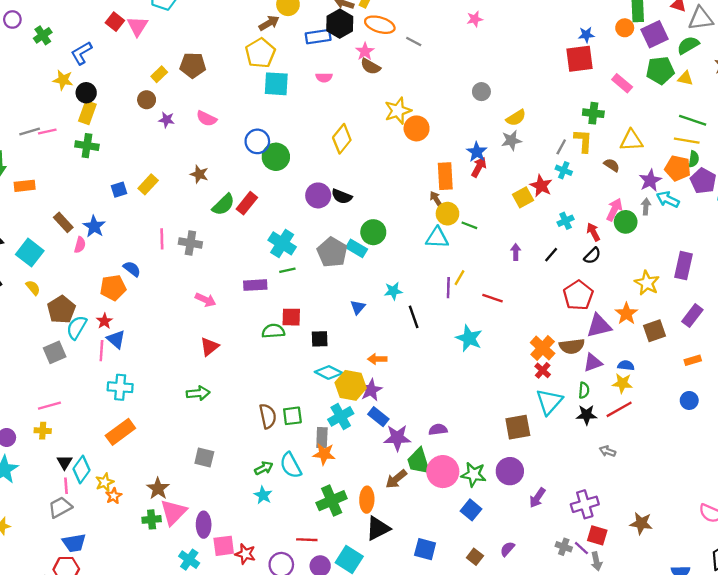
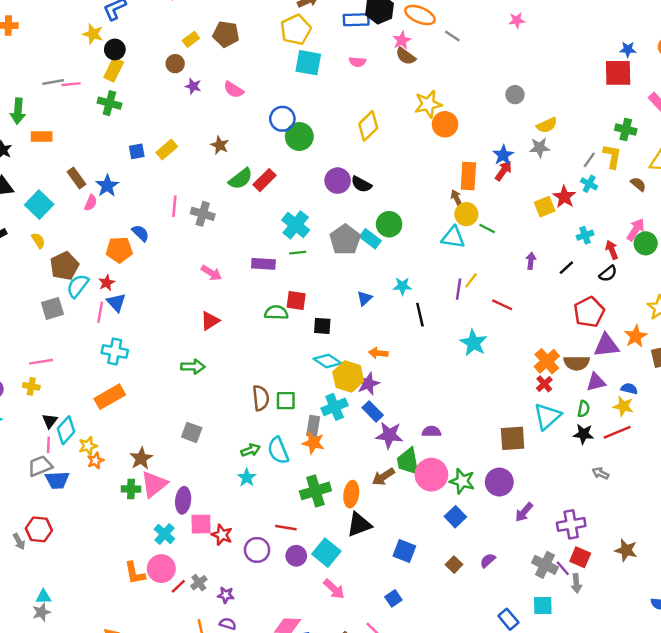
blue trapezoid: (74, 543) -> (57, 480), moved
gray cross: (564, 547) -> (545, 565), size x1.5

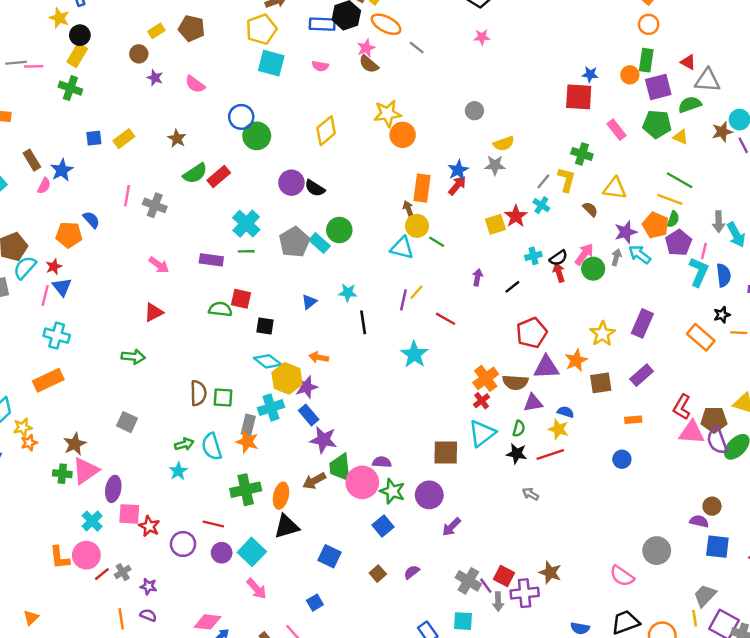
black semicircle: (608, 274) -> (558, 258), moved
purple semicircle: (431, 431) -> (382, 462), moved
purple cross: (571, 524) -> (525, 593), moved

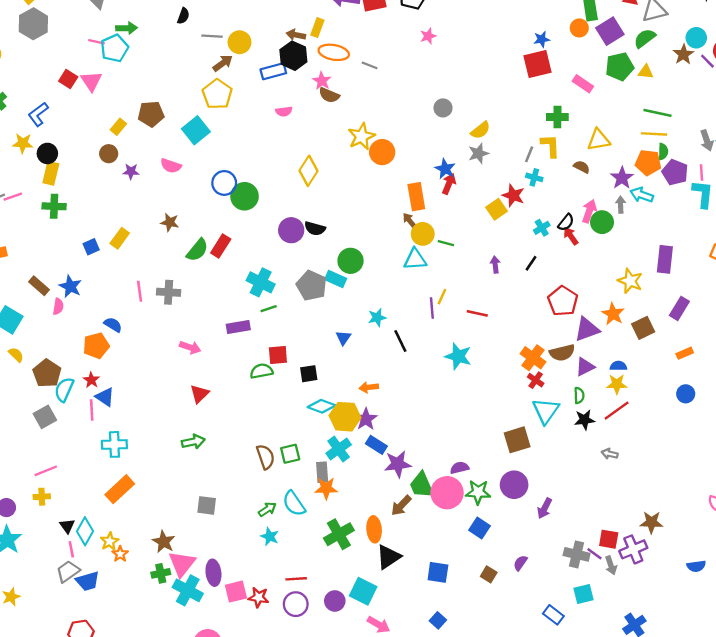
cyan square: (271, 63) -> (196, 130), moved, turned -36
cyan cross: (92, 521) -> (188, 590), moved, size x1.4
red line: (213, 524) -> (296, 579), moved

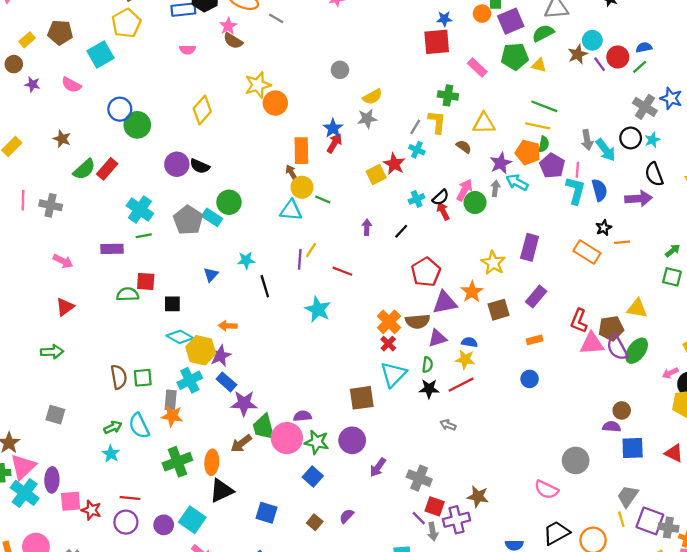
gray cross: (577, 554) -> (419, 478), moved

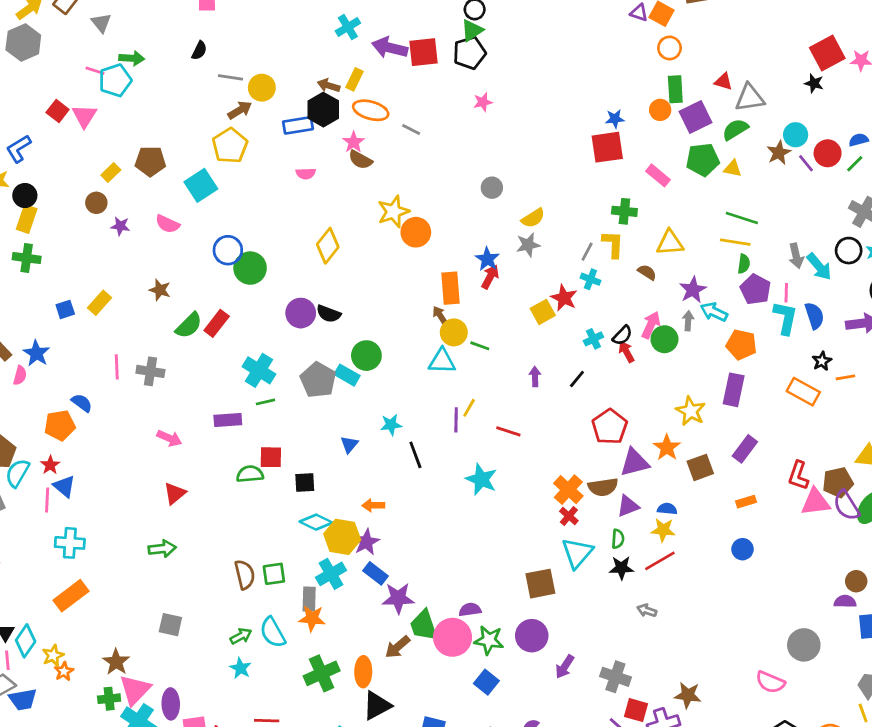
orange pentagon: (528, 152) -> (741, 345), moved

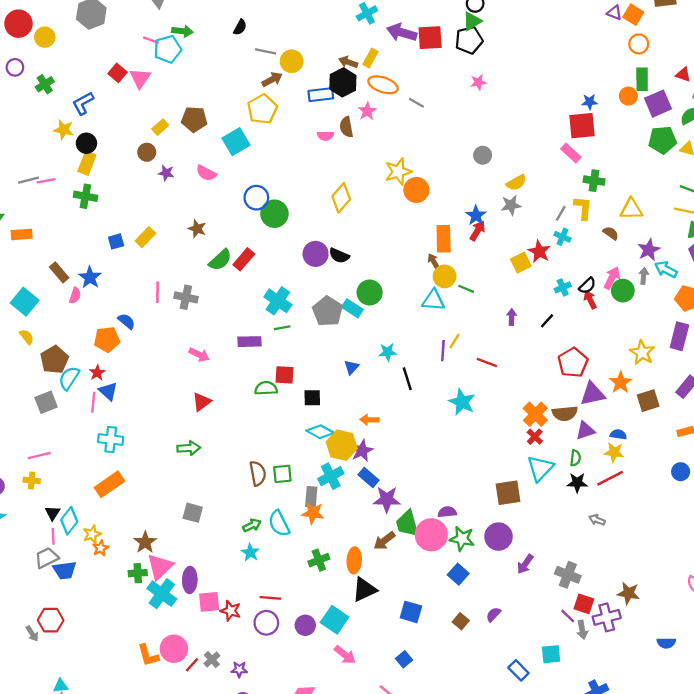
brown semicircle: (360, 160) -> (346, 127), moved, turned 48
pink rectangle: (658, 175) -> (571, 153), moved
green cross: (322, 673) -> (319, 560), size x0.7

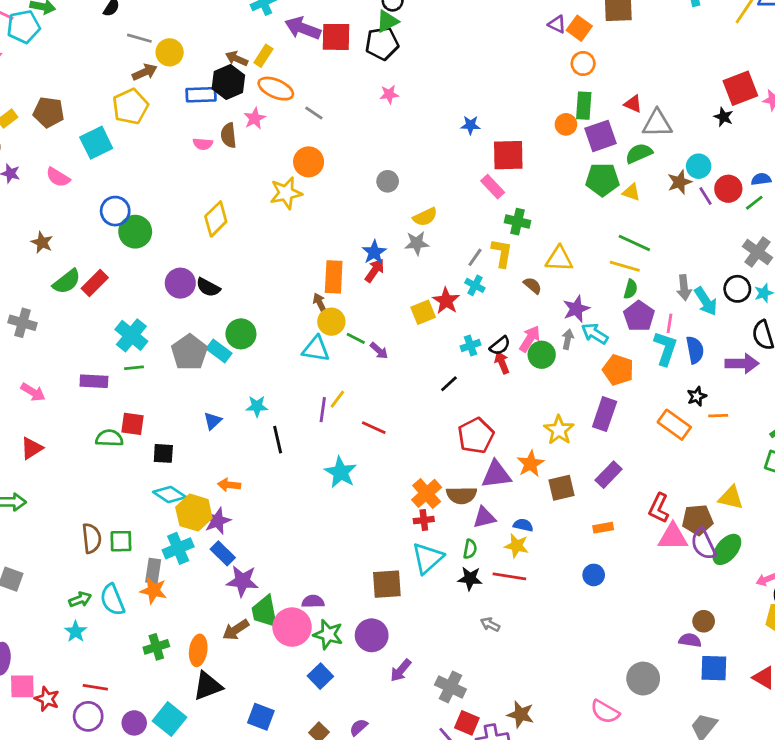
blue star: (590, 102) -> (470, 125), moved
orange circle: (416, 190) -> (309, 162), moved
purple arrow: (512, 317) -> (379, 351), moved, turned 126
red cross: (535, 437) -> (424, 520), turned 35
red line: (610, 478) -> (509, 576), turned 32

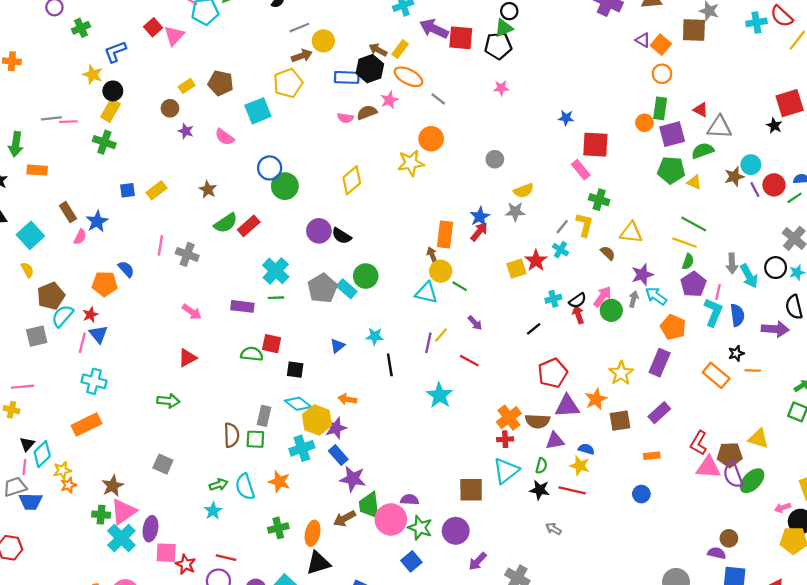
gray line: (139, 38) -> (299, 28), turned -42
brown semicircle: (229, 135) -> (367, 112), turned 72
purple arrow: (379, 351) -> (475, 323), moved
gray rectangle: (153, 571) -> (264, 416), moved

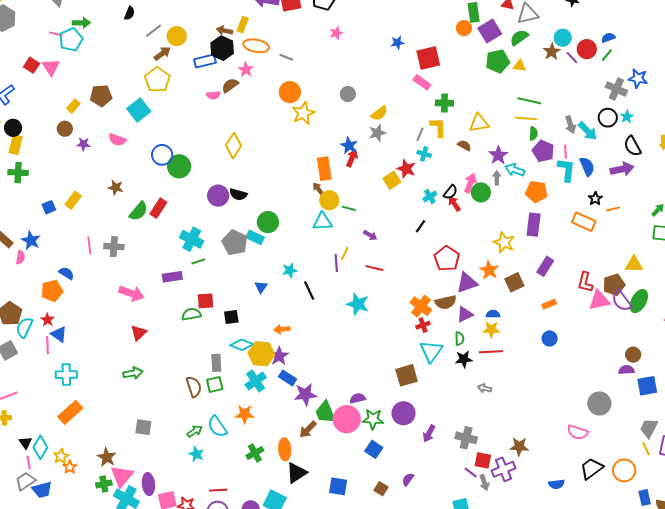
yellow star: (411, 163) -> (303, 113), moved
pink arrow: (192, 312) -> (131, 293), size x1.4

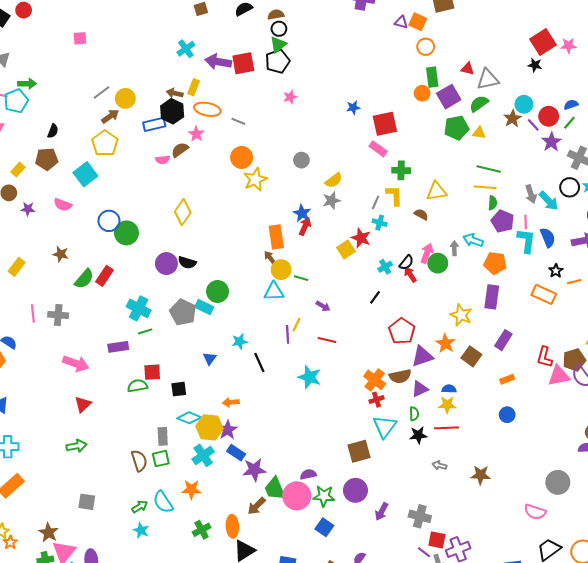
black semicircle: (130, 13) -> (53, 131), moved
purple star: (498, 155) -> (551, 142), moved
brown square: (514, 282) -> (471, 356), turned -30
brown star: (519, 447) -> (481, 475), moved

